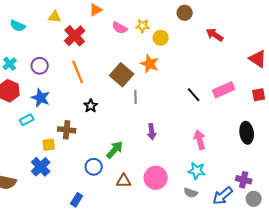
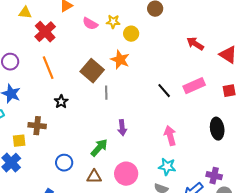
red arrow: (215, 35) -> (195, 44), moved
green arrow: (115, 150) -> (99, 148), moved

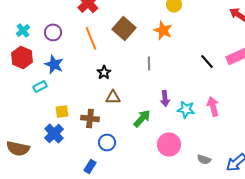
brown square: (92, 71) -> (124, 28), moved
brown cross: (37, 126) -> (90, 118), moved
blue circle: (64, 163) -> (107, 142), moved
cyan star: (167, 167) -> (186, 109), moved
brown triangle: (94, 177) -> (113, 97), moved

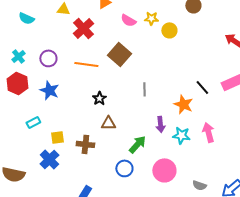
orange star: (163, 30) -> (183, 104), moved
orange line: (91, 38) -> (86, 64), turned -60
cyan rectangle: (40, 86) -> (33, 122), moved
blue circle: (107, 142) -> (124, 168), moved

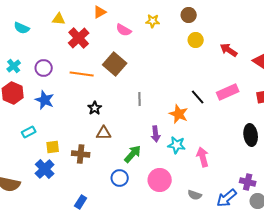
yellow star: (151, 18) -> (153, 21), moved
yellow circle: (169, 30) -> (196, 40), moved
pink arrow: (208, 132) -> (203, 157), moved

